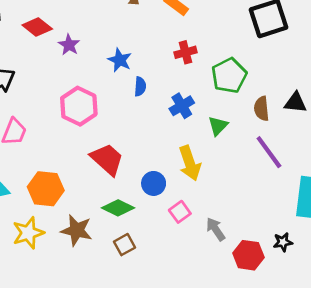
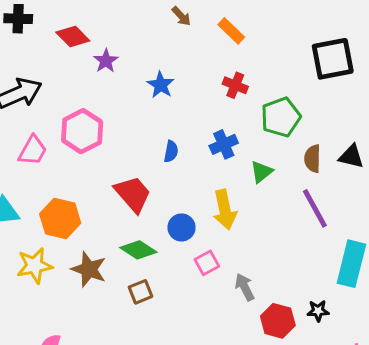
red cross: (186, 52) -> (235, 85), turned 30
blue semicircle: (140, 86) -> (171, 151), moved
pink hexagon: (79, 106) -> (82, 131), moved

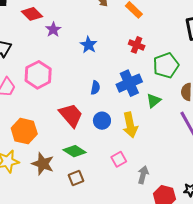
blue cross: (224, 144) -> (129, 83), size x1.4
blue circle: (182, 227) -> (102, 121), moved
gray arrow: (245, 287) -> (143, 175), turned 42

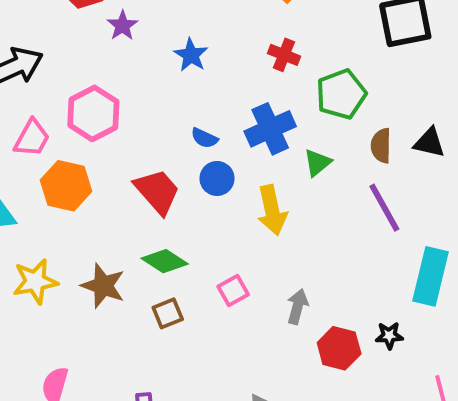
blue semicircle: (95, 88) -> (204, 138), turned 104
blue circle: (102, 121) -> (217, 178), moved
orange hexagon: (24, 131) -> (66, 186), moved
pink square: (119, 159) -> (233, 291), moved

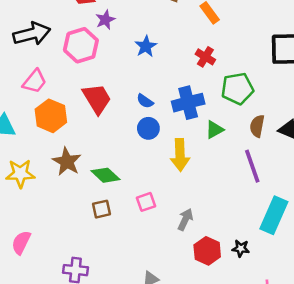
pink hexagon: (93, 113) -> (81, 45), moved
red trapezoid: (157, 191) -> (97, 99), moved
brown star: (103, 286) -> (67, 162), moved

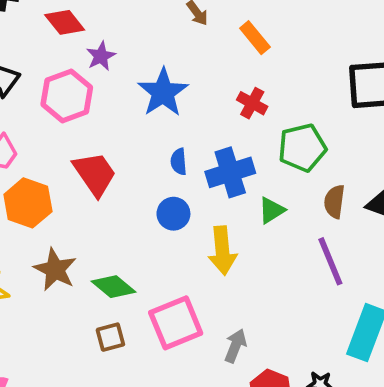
blue star: (146, 46) -> (163, 92), size x1.5
blue semicircle: (145, 101) -> (179, 162), moved, turned 54
pink square: (146, 202) -> (176, 323), size x1.8

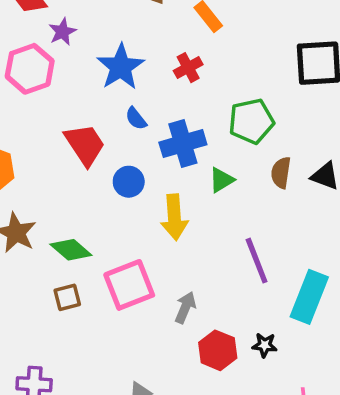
red cross: (252, 103) -> (188, 68), moved, turned 32
blue semicircle: (179, 162) -> (136, 118), moved, turned -35
red trapezoid: (95, 174) -> (85, 145), moved
purple line: (330, 261) -> (257, 261), moved

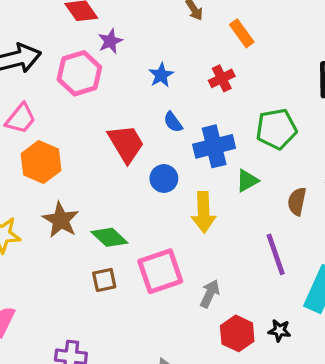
blue star: (121, 67) -> (161, 75), size x0.6
brown semicircle: (281, 173) -> (297, 201), moved

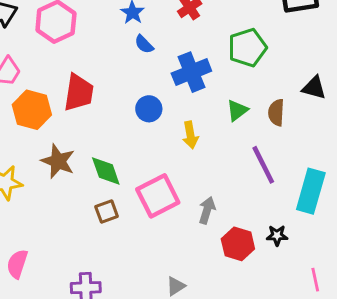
blue semicircle: (173, 122) -> (144, 44), moved
red trapezoid: (126, 143) -> (79, 93), moved, turned 48
green triangle: (247, 181) -> (237, 110), moved
yellow arrow: (204, 212) -> (190, 135), size x0.7
green diamond: (109, 237) -> (106, 171), turned 36

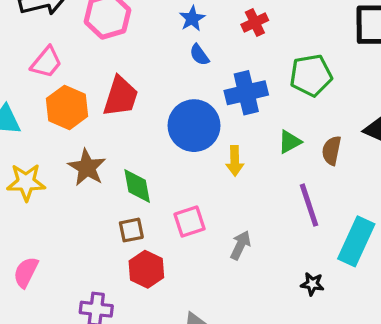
blue circle: (149, 109) -> (194, 126), size x1.8
pink square: (158, 196) -> (189, 222), size x0.7
red hexagon: (238, 244) -> (146, 269), moved

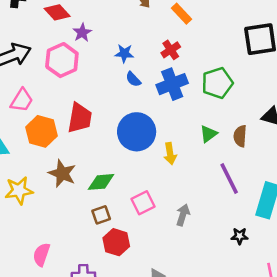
blue star: (192, 19) -> (124, 53), turned -30
blue cross: (246, 93) -> (172, 84), moved
green diamond: (137, 186) -> (101, 182), turned -76
pink semicircle: (26, 272) -> (41, 255), moved

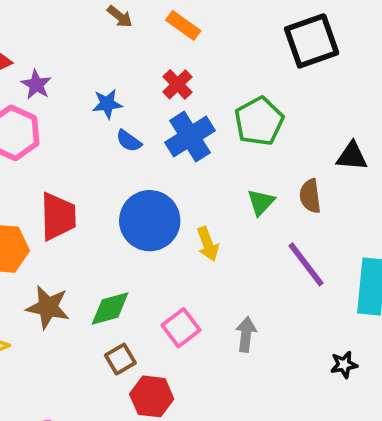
black star: (240, 236) -> (344, 365), moved

